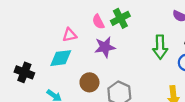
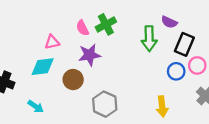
green arrow: (160, 47) -> (149, 39), moved
brown circle: (89, 82) -> (73, 80), moved

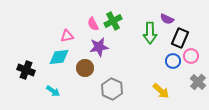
yellow arrow: (162, 106) -> (161, 91), turned -42

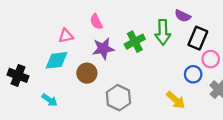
green cross: (113, 21) -> (135, 42), moved
blue circle: (173, 61) -> (193, 74), moved

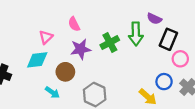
pink triangle: (66, 36) -> (46, 37), turned -32
blue circle: (193, 74) -> (164, 82), moved
cyan arrow: (50, 100) -> (52, 92), moved

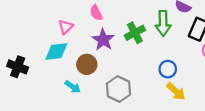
purple star: (81, 49) -> (103, 40), turned -30
blue circle: (164, 82) -> (168, 69), moved

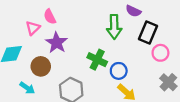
pink triangle: (66, 27) -> (33, 28), moved
green cross: (135, 33) -> (97, 60), moved, turned -36

